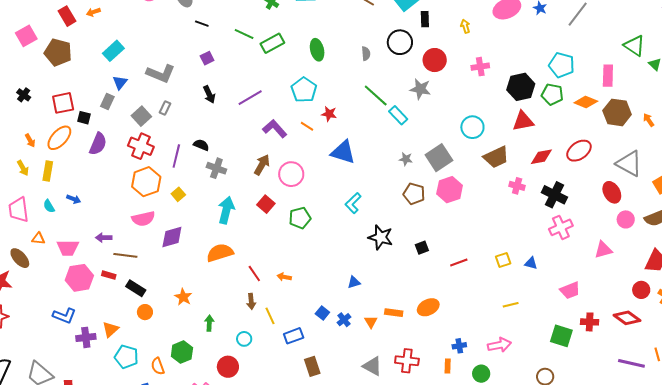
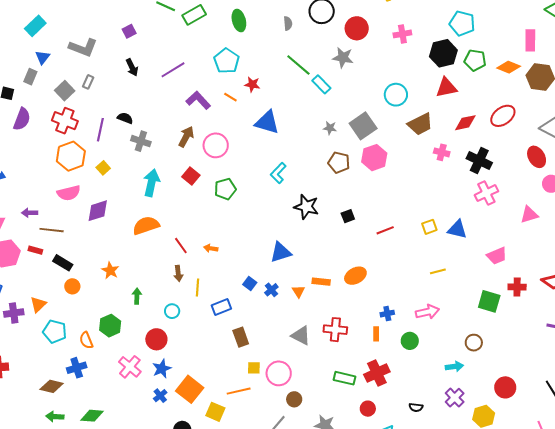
cyan pentagon: (562, 65) -> (462, 23), moved
blue triangle: (531, 263) -> (457, 229), size x1.5
blue triangle: (354, 282) -> (281, 252), size x1.6
yellow line: (270, 316) -> (197, 288), turned 30

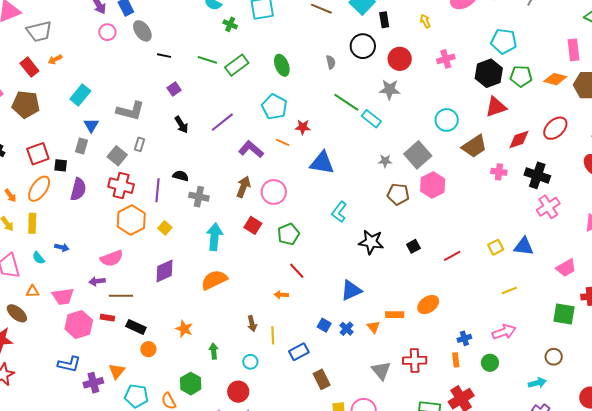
pink semicircle: (69, 193) -> (112, 258), moved
red line: (181, 246) -> (297, 271), moved
gray triangle: (301, 336) -> (381, 371), turned 30

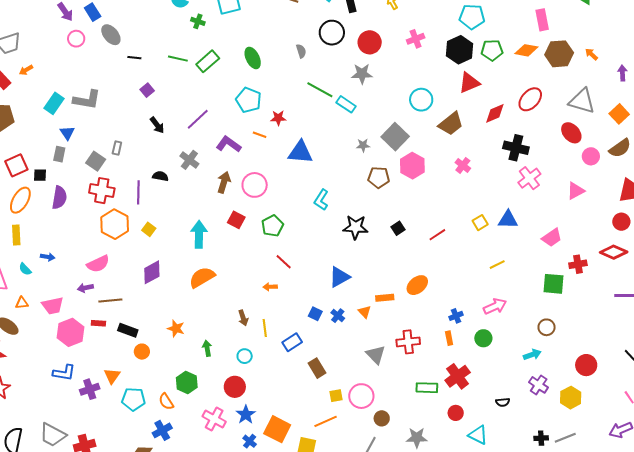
gray L-shape: (130, 111) -> (87, 100), moved
pink cross: (499, 172) -> (463, 165), moved, turned 35
gray cross: (199, 197) -> (189, 160), moved, turned 30

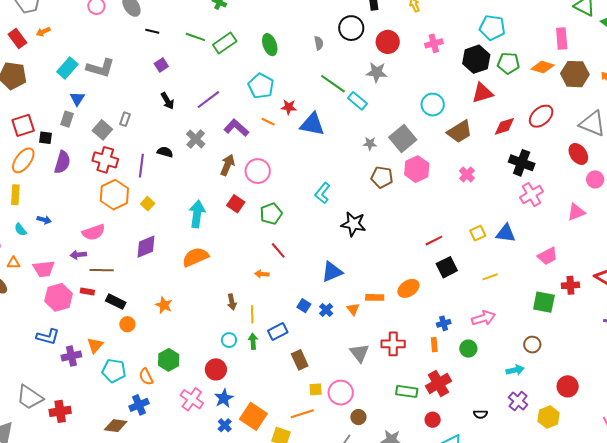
blue triangle: (300, 152) -> (312, 124), moved
black square: (398, 228) -> (447, 267), moved, size x1.5
green arrow: (207, 348) -> (253, 341), moved

